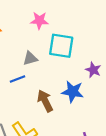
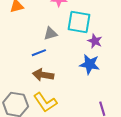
purple star: (93, 70) -> (95, 41), moved
brown arrow: (45, 101) -> (43, 75), moved, turned -54

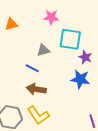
blue line: (39, 53) -> (32, 68), turned 48

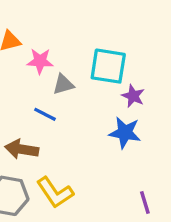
pink star: (51, 17) -> (40, 61), moved
brown arrow: (36, 89) -> (22, 149), moved

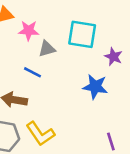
purple star: (133, 96) -> (113, 57), moved

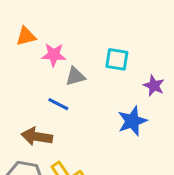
cyan square: (82, 34) -> (117, 59), size x0.7
blue star: (95, 87) -> (132, 121), turned -30

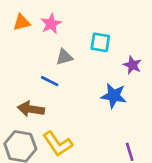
pink star: (54, 55) -> (51, 24), moved, turned -30
blue star: (132, 121) -> (114, 96), turned 30

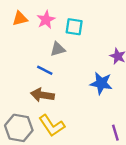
cyan square: (100, 42) -> (74, 27), moved
brown arrow: (31, 109) -> (42, 95), moved

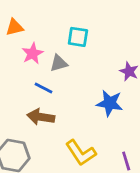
pink star: (46, 20) -> (32, 53), moved
yellow L-shape: (52, 126) -> (81, 153), moved

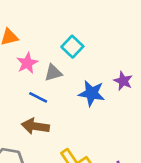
cyan square: (78, 37) -> (72, 47), turned 35
blue star: (110, 103) -> (92, 93), moved

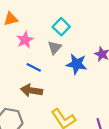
gray triangle: (53, 73) -> (55, 48), moved, turned -32

